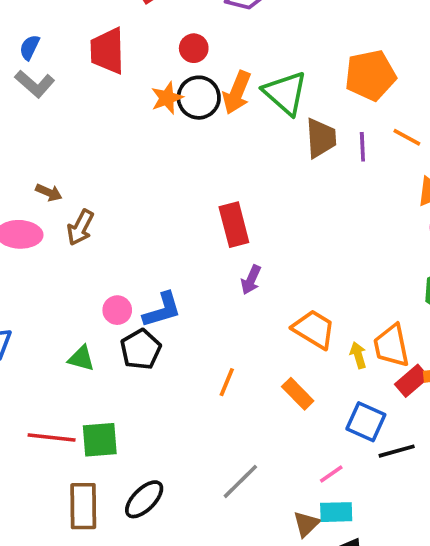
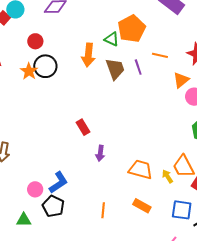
orange arrow: (237, 93) -> (88, 55), moved
green triangle: (285, 93) -> (112, 39), moved, size x0.6
red rectangle: (234, 225) -> (83, 127), size x0.7

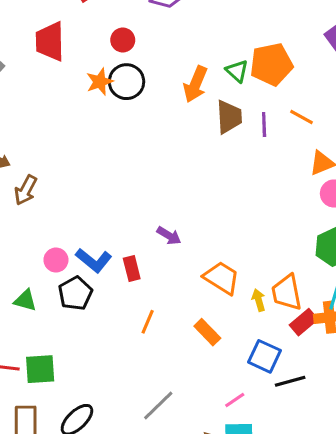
red rectangle: (83, 127) -> (132, 269), moved
purple arrow: (100, 153) -> (169, 236), turned -84
blue L-shape: (58, 183) -> (94, 260), turned 55

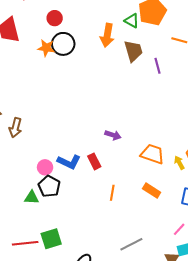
orange star: (100, 82) -> (46, 48), turned -30
purple line: (264, 125) -> (157, 66), moved
black pentagon: (75, 293) -> (49, 186), moved
gray line: (158, 406) -> (131, 244), turned 30

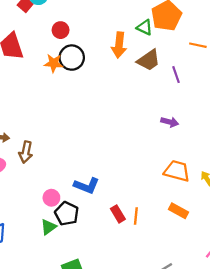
brown trapezoid: (133, 51) -> (149, 60), turned 75
purple arrow: (113, 135) -> (170, 122), moved
red rectangle: (94, 161) -> (118, 214), moved
pink circle: (45, 167) -> (51, 198), moved
green triangle: (32, 197) -> (48, 227), turned -35

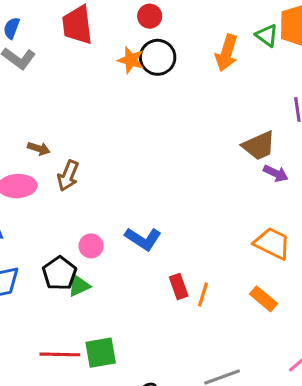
brown trapezoid: (149, 60) -> (259, 146), moved
black pentagon: (67, 214) -> (59, 273), moved

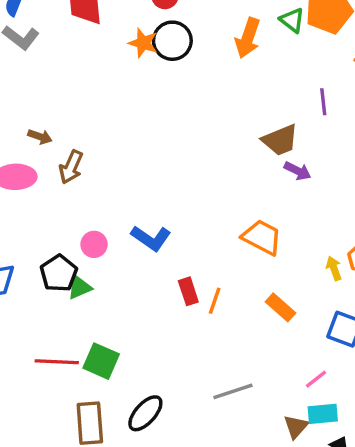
orange trapezoid: (272, 243) -> (262, 237), moved
green square: (101, 353) -> (101, 361), turned 32

